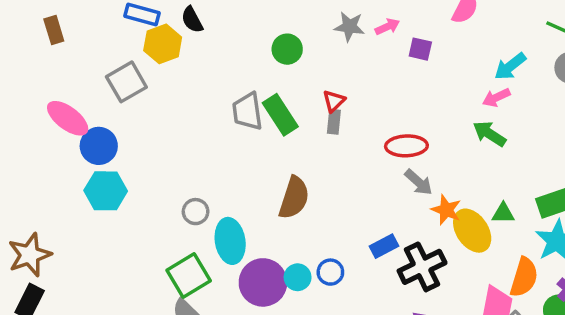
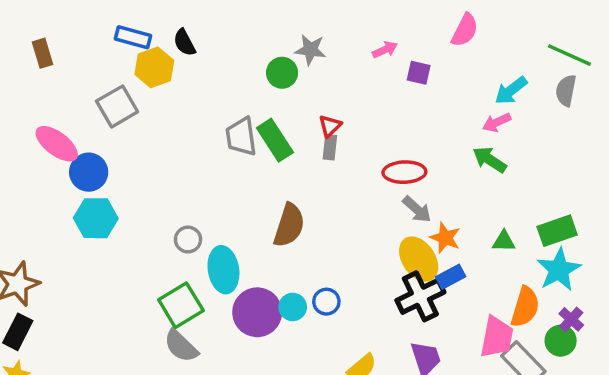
gray star: (349, 27) -> (310, 50), moved
yellow ellipse: (472, 231) -> (419, 259), moved
blue rectangle: (384, 246) -> (451, 277), moved

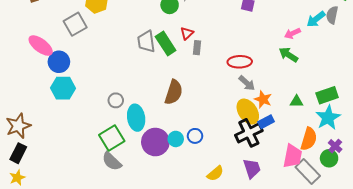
cyan arrow: (511, 90) -> (316, 19), moved
red triangle: (330, 126) -> (187, 33), moved

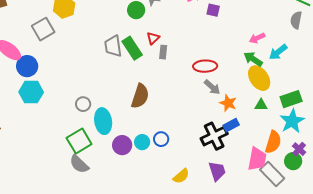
cyan arrow: (316, 19) -> (278, 52), moved
yellow ellipse: (248, 112) -> (259, 78), moved
purple circle: (155, 142) -> (122, 145), size x0.7

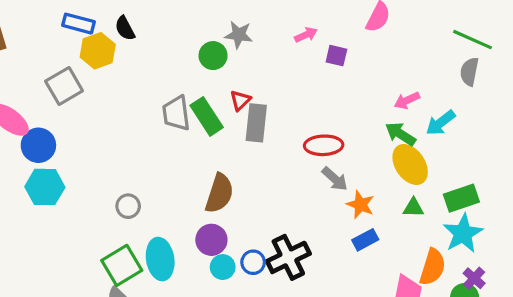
gray rectangle: (163, 52) -> (256, 123), size x1.6
cyan ellipse: (103, 121) -> (160, 259), moved
black cross: (214, 136) -> (288, 257), moved
purple circle: (122, 145) -> (211, 240), moved

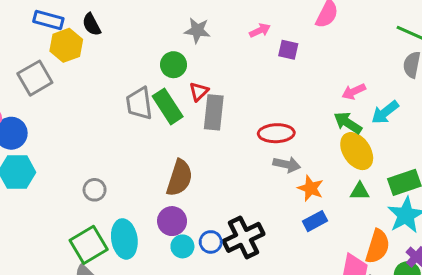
green circle: (213, 56) -> (173, 65), moved
gray arrow: (335, 179) -> (287, 164), turned -30

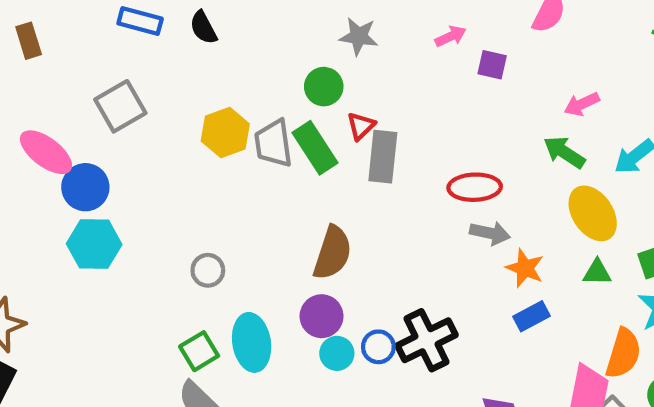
yellow hexagon: (66, 45) -> (225, 133), moved
pink arrow: (354, 92) -> (582, 104), moved
green arrow: (348, 123) -> (564, 152), moved
green square: (89, 245) -> (199, 351), size x0.7

